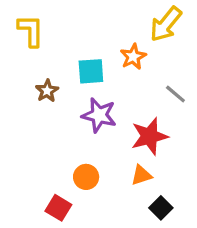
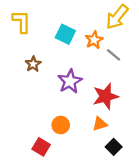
cyan square: (91, 71) -> (65, 34), moved, turned 30
gray line: (175, 94) -> (114, 55), moved
purple star: (99, 115) -> (70, 81), turned 30

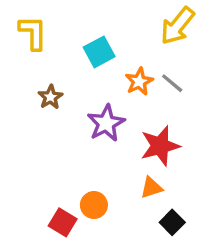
cyan square: (65, 34) -> (99, 52), turned 36
orange star: (94, 40) -> (139, 81), moved
orange circle: (61, 125) -> (94, 205), moved

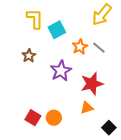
yellow L-shape: (33, 33) -> (35, 19), moved
red square: (63, 222) -> (33, 118), moved
black square: (172, 222) -> (109, 128), moved

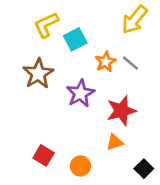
yellow L-shape: (35, 19) -> (46, 25), turned -115
brown star: (29, 56) -> (38, 74), size x1.6
orange circle: (54, 118) -> (80, 166), moved

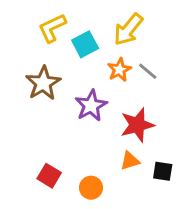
yellow arrow: (135, 20) -> (128, 29), moved
black square: (144, 169) -> (163, 171), moved, turned -36

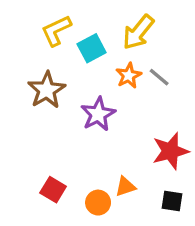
red star: (137, 125) -> (170, 151), moved
orange triangle: (130, 161) -> (125, 186), moved
black square: (163, 171) -> (172, 201), moved

